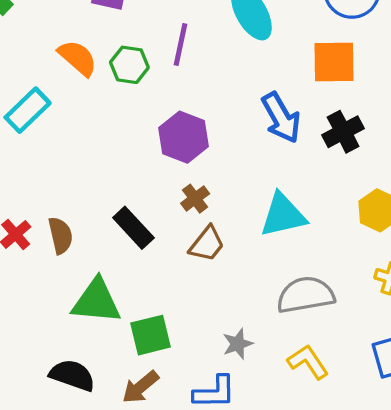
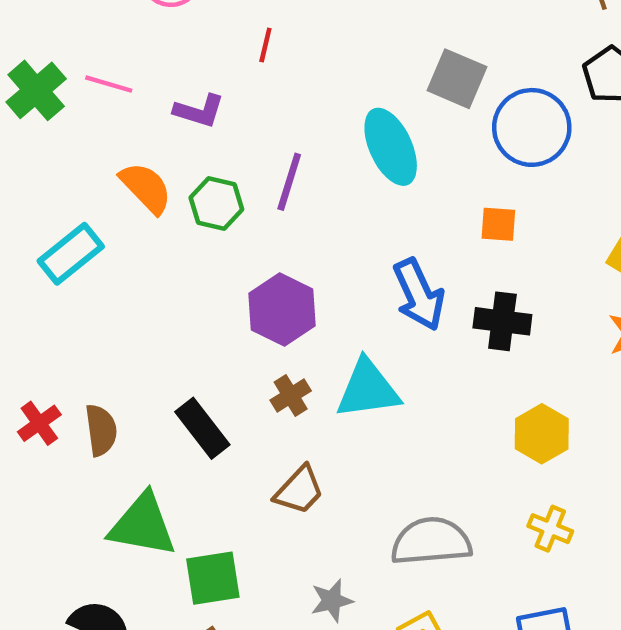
orange square: (334, 62) -> (498, 224), size x0.6
black cross: (343, 132) -> (502, 321), turned 30
cyan triangle: (283, 215) -> (368, 389), moved
brown trapezoid: (207, 244) -> (299, 490), moved

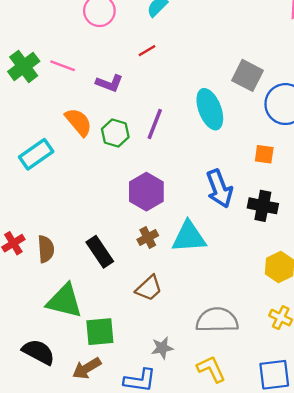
red line: (265, 45) -> (147, 51), turned 42

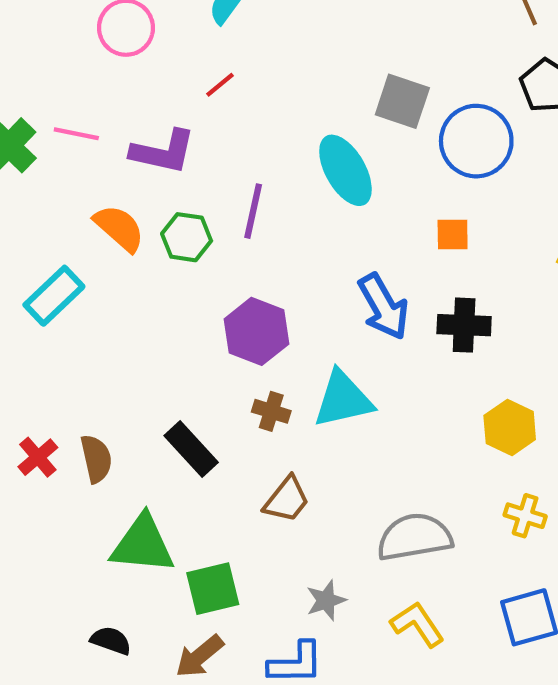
purple L-shape: (109, 83) -> (163, 152), size x1.4
brown cross: (148, 238) -> (271, 411), turned -36
black semicircle: (38, 352) -> (111, 641), size x0.7

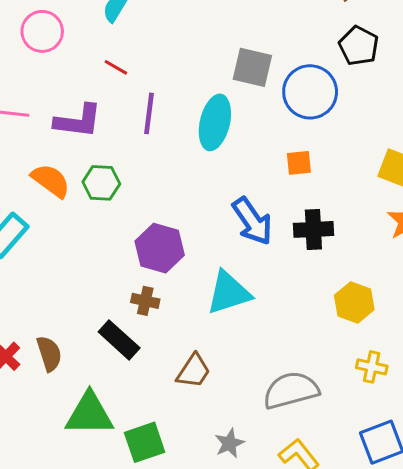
red line: (220, 85) -> (116, 67), turned 75
cyan ellipse: (345, 170) -> (215, 122), turned 48
purple line: (253, 211) -> (149, 113), moved
brown cross: (271, 411) -> (145, 301), moved

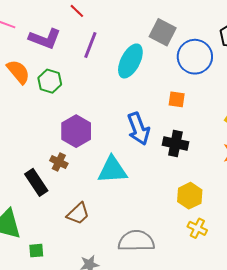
yellow cross: (372, 367) -> (197, 228), moved
green square: (145, 442) -> (36, 251), size x0.6

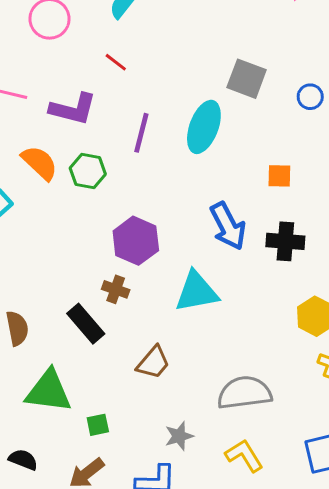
purple line: (90, 45) -> (141, 133), moved
blue circle: (195, 57) -> (310, 97), moved, size x0.5

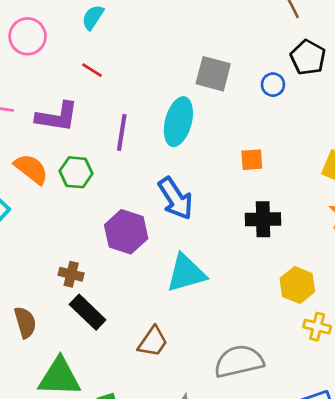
blue arrow: (228, 226) -> (175, 198), moved
brown cross: (116, 289) -> (71, 274), moved

